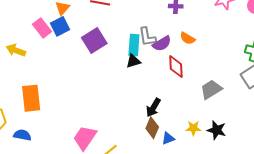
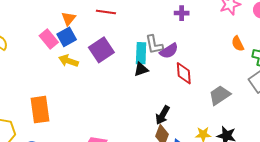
orange semicircle: (188, 38) -> (238, 44), moved, turned 35
yellow arrow: (16, 50) -> (68, 61), moved

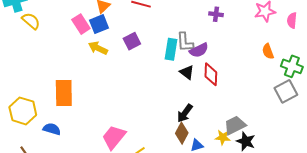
purple square: (101, 50) -> (132, 41), size x0.7
black triangle: (141, 69) -> (187, 72), moved, turned 49
gray trapezoid: (220, 95) -> (235, 125), moved

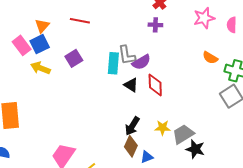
orange semicircle: (268, 51) -> (210, 58), turned -35
yellow star: (223, 137) -> (163, 128), moved

